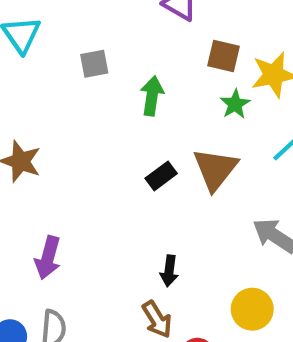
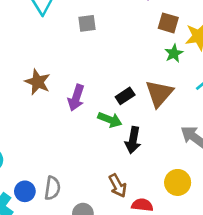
green arrow: (152, 96) -> (110, 120), moved, turned 100
purple arrow: (48, 258) -> (76, 98), moved
black arrow: (169, 271) -> (133, 140), moved, size x1.4

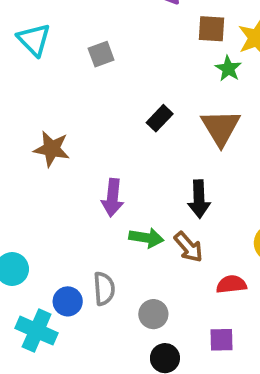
black rectangle: (125, 96) -> (160, 118), moved
purple arrow: (76, 98) -> (113, 198), moved
green arrow: (110, 120) -> (146, 238), moved
brown arrow: (118, 186) -> (188, 247), moved

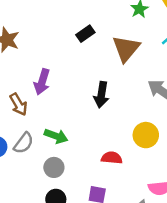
green arrow: (146, 238) -> (56, 136), moved
brown arrow: (188, 247) -> (18, 104), moved
gray semicircle: (104, 289) -> (24, 143), turned 30

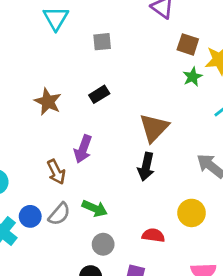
black rectangle: (85, 34) -> (99, 94), moved
brown triangle: (126, 49) -> (154, 128), moved
gray circle: (54, 167) -> (103, 244), moved

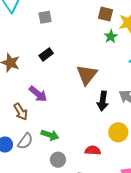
purple arrow: (83, 149) -> (38, 94), turned -66
black arrow: (146, 167) -> (103, 101), moved

